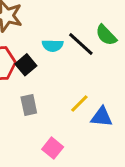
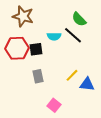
green semicircle: (106, 35) -> (79, 19), moved
black square: (26, 65) -> (36, 49), turned 32

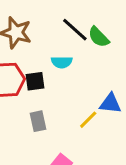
black line: (73, 35) -> (75, 30), moved
blue triangle: (87, 84) -> (110, 103), moved

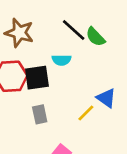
black square: (35, 81) -> (37, 78), size x1.4
blue triangle: (110, 103) -> (106, 98), turned 30

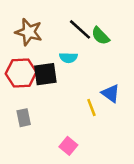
yellow line: (86, 113) -> (91, 107), turned -66
gray rectangle: (40, 114) -> (24, 118), moved

